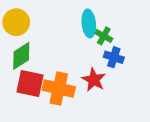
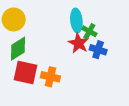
red star: (94, 80) -> (79, 43), moved
orange cross: (59, 89) -> (50, 77), size x0.7

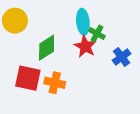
green diamond: (18, 49) -> (47, 48), moved
blue cross: (98, 50) -> (122, 57), moved, turned 35

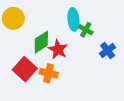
red star: (85, 46) -> (58, 49), moved
red square: (28, 78) -> (25, 69), turned 30

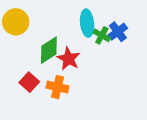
blue cross: (108, 50) -> (118, 32), moved
red square: (25, 69) -> (29, 82), size x0.7

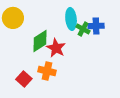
blue cross: (118, 32) -> (96, 26), turned 35
red square: (29, 82) -> (24, 79), moved

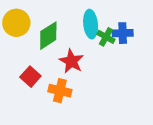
green diamond: (40, 41) -> (48, 36), moved
red square: (24, 79) -> (30, 77), moved

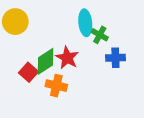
blue cross: (123, 33) -> (115, 58), moved
green diamond: (48, 36) -> (45, 61), moved

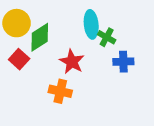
green diamond: (45, 61) -> (40, 37), moved
red square: (29, 72) -> (19, 59), moved

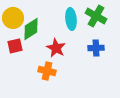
green cross: (107, 37) -> (96, 16), moved, size x1.5
red square: (19, 59) -> (15, 46), turned 35

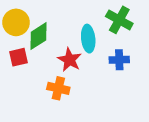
cyan ellipse: (71, 19) -> (88, 39), moved

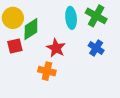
cyan ellipse: (88, 39) -> (71, 18), moved
blue cross: (119, 60) -> (96, 48), turned 35

